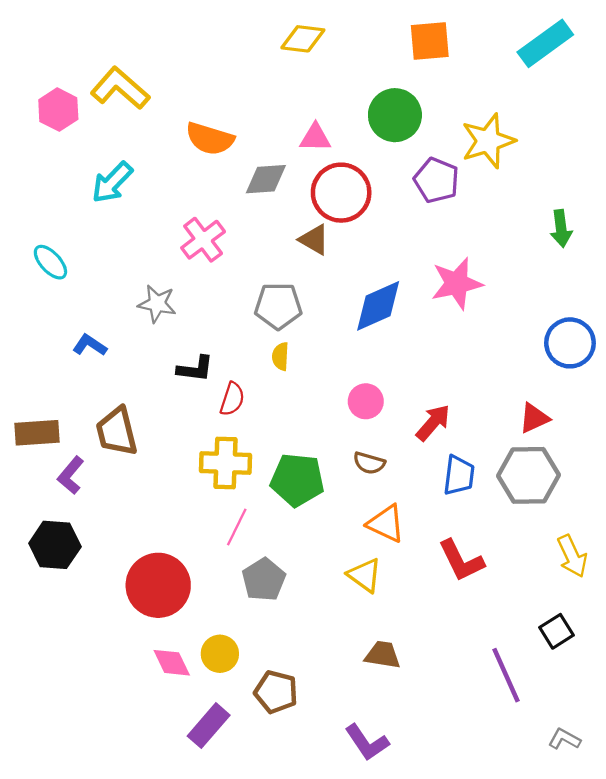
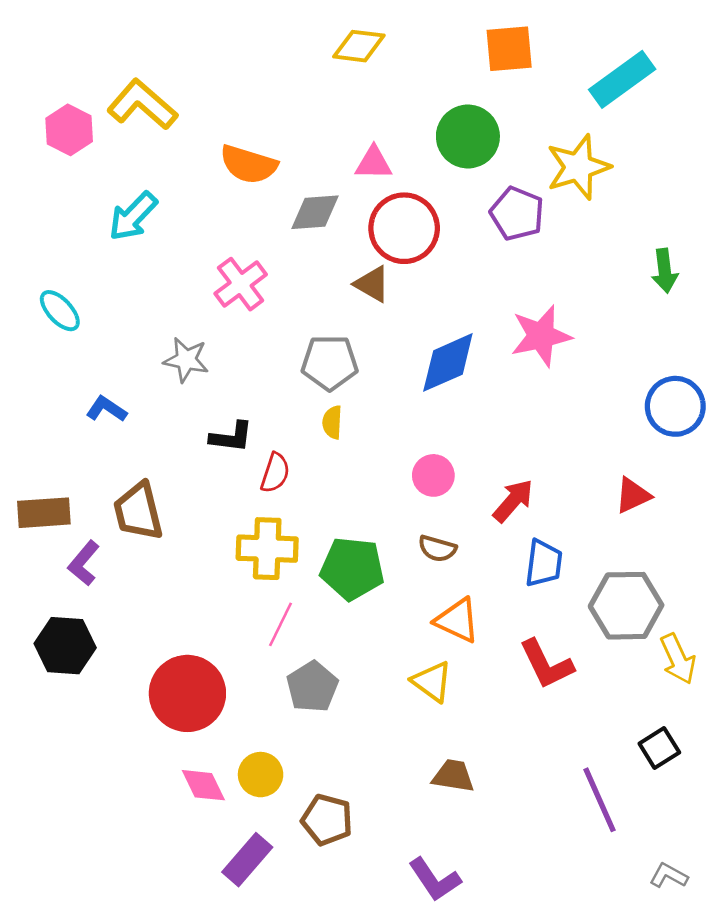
cyan rectangle: (545, 43) -> (622, 79), moved
gray hexagon: (528, 475) -> (626, 606), moved

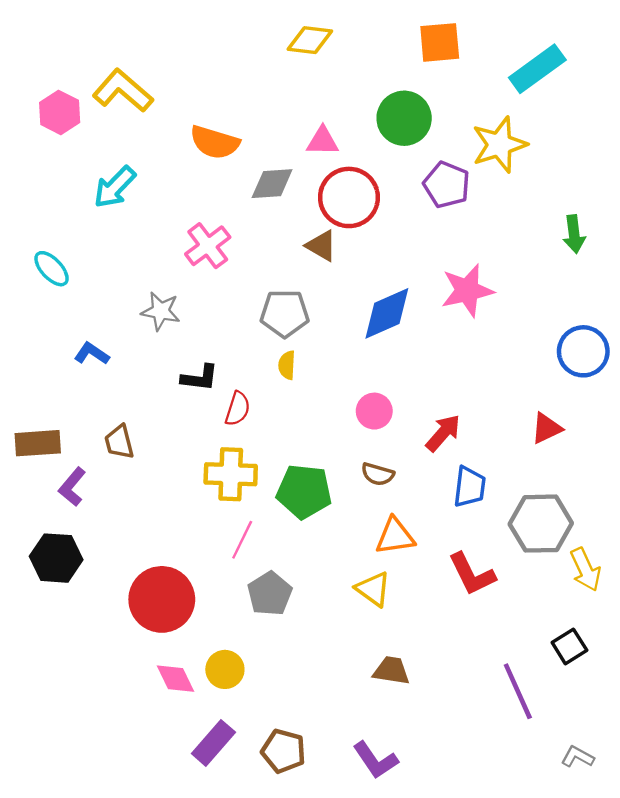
brown trapezoid: (138, 511) -> (119, 442), size x0.7
orange triangle: (457, 620) -> (395, 536), turned -33
brown pentagon: (327, 820) -> (284, 751), moved

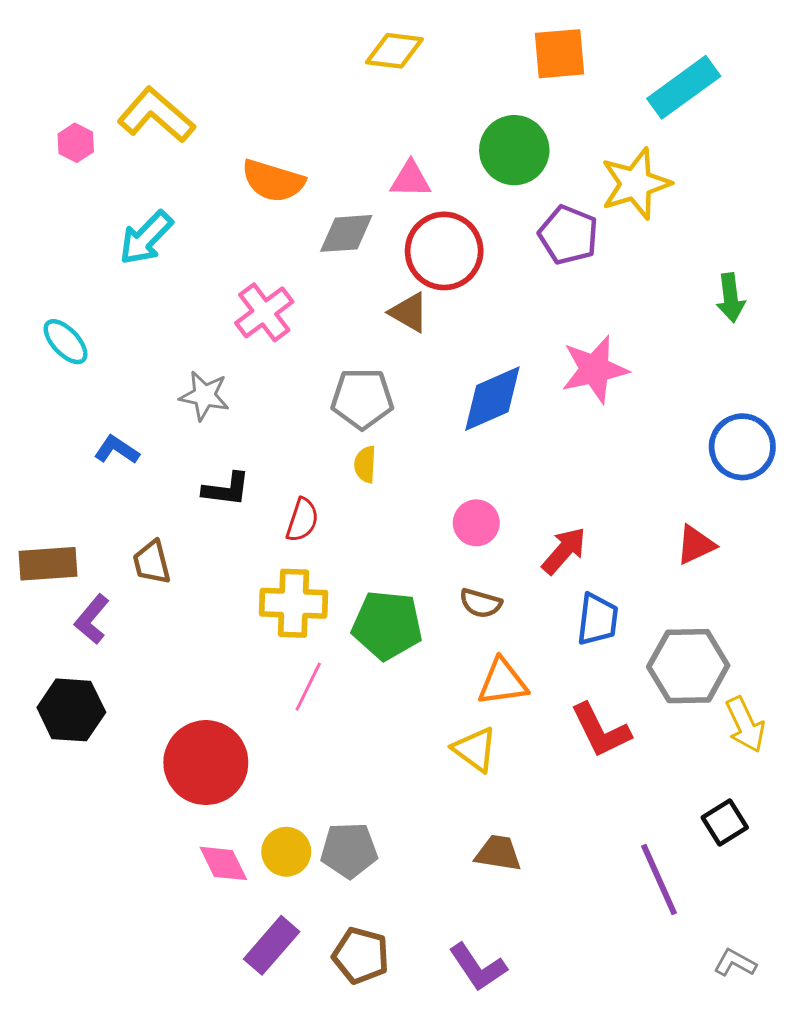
pink hexagon: (60, 112) -> (76, 143), size x0.7
black L-shape: (200, 378) -> (226, 489), moved
gray pentagon: (270, 594) -> (349, 850), moved, turned 30

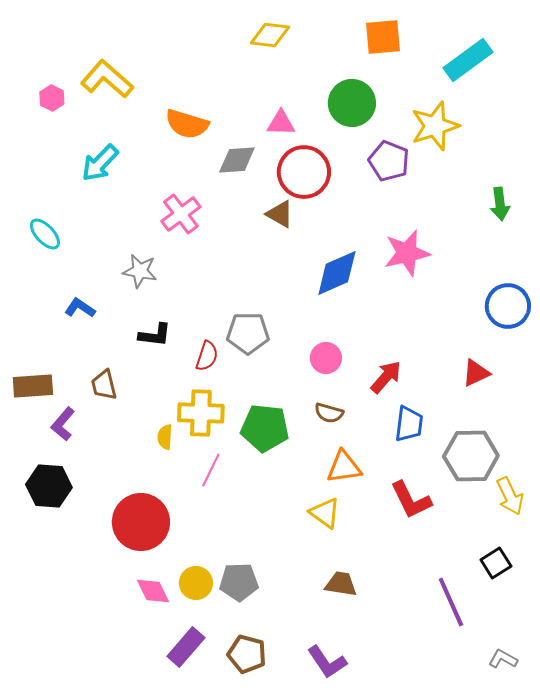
gray pentagon: (362, 399) -> (248, 333), moved
yellow semicircle: (365, 464) -> (165, 437), moved

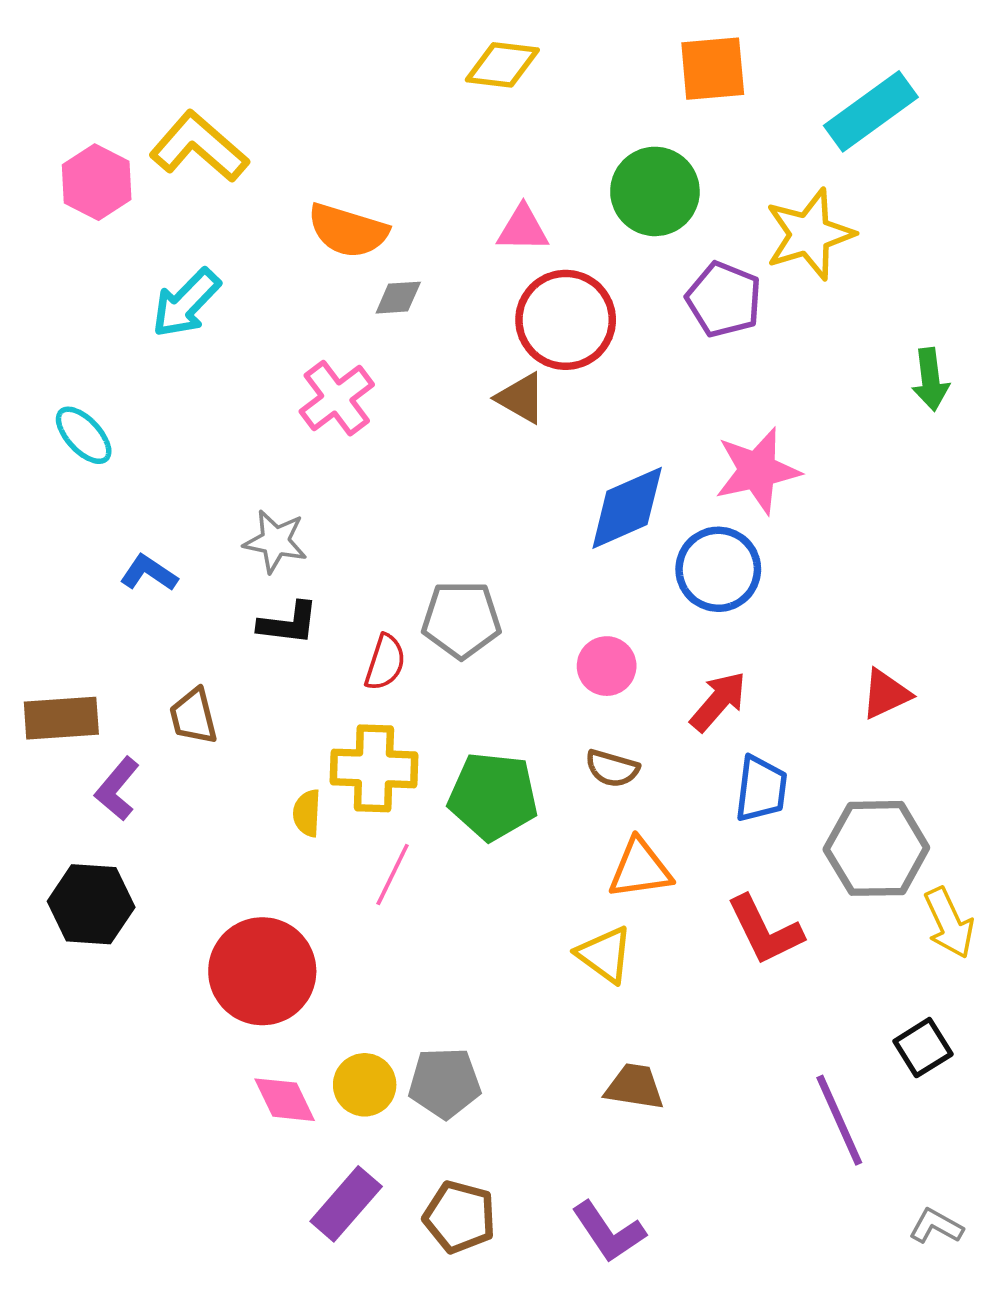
pink hexagon: (52, 98) -> (97, 182), size x1.5
gray diamond: (237, 160) -> (398, 298), moved, size x0.7
gray star: (140, 271) -> (275, 541), moved
blue circle: (508, 306) -> (718, 569), moved

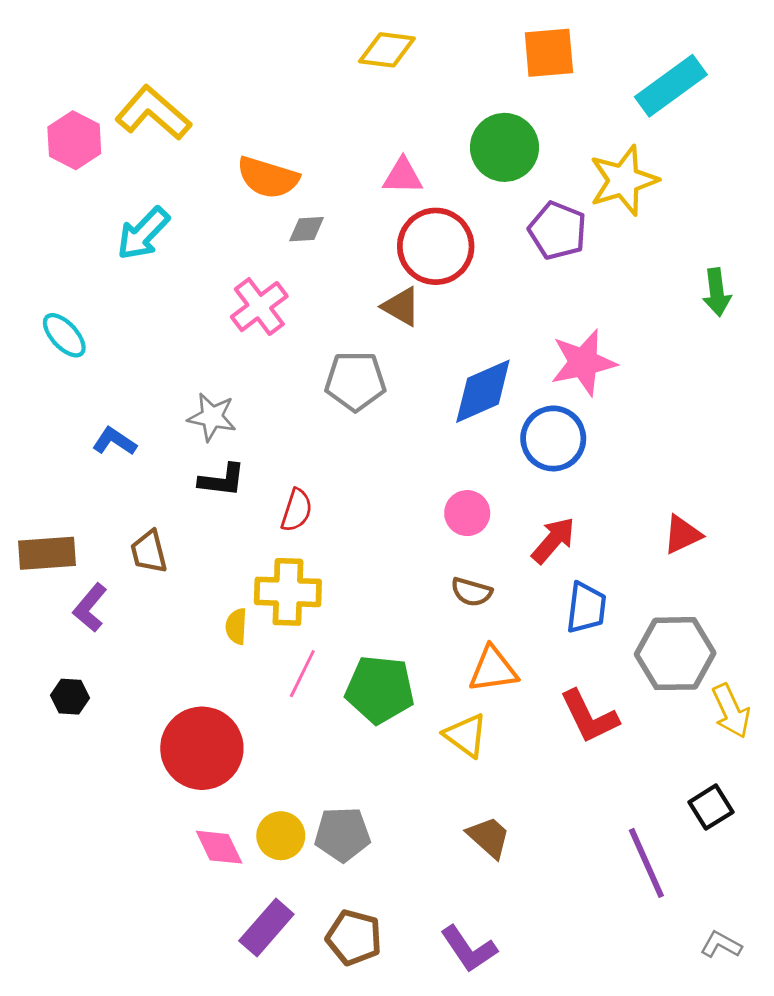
gray pentagon: (461, 620) -> (355, 381), moved
green pentagon: (493, 796) -> (380, 689), moved
black hexagon: (91, 904) -> (70, 697), size x0.6
brown trapezoid: (635, 1087) -> (489, 837), turned 33

